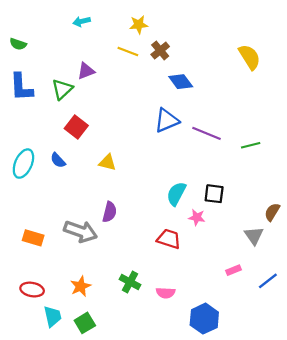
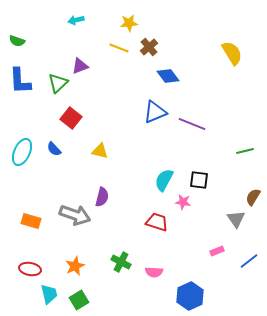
green line: (251, 145) -> (245, 151), moved

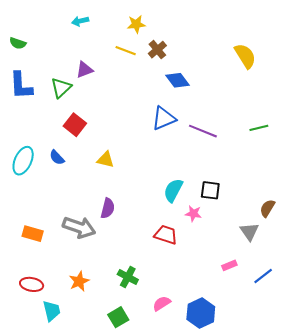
green line: (245, 151) -> (259, 128), moved
pink semicircle: (154, 272) -> (162, 303), moved, turned 144
green square: (79, 300) -> (118, 317), moved

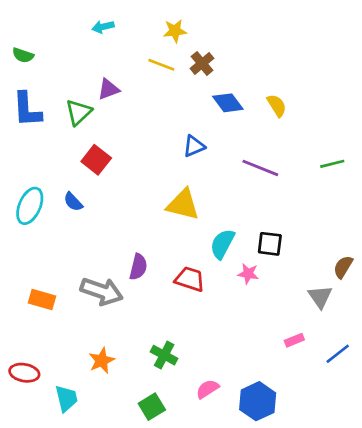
yellow semicircle: (245, 56) -> (277, 105), moved, size x0.7
blue triangle: (164, 118) -> (194, 146), moved, size x0.7
yellow triangle: (106, 160) -> (183, 205), moved, size x1.5
red trapezoid: (166, 235) -> (190, 279), moved
red ellipse: (32, 284) -> (24, 373), moved

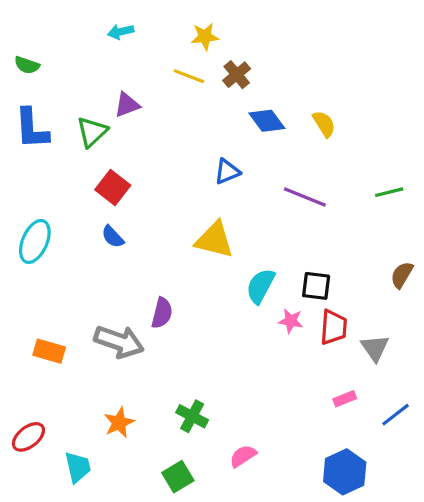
blue semicircle: (73, 202) -> (113, 237), moved
brown semicircle: (343, 267) -> (402, 275), moved
red trapezoid: (190, 279) -> (334, 327), moved, turned 76
red ellipse: (24, 373) -> (28, 437), turned -48
blue hexagon: (258, 401) -> (345, 472), moved

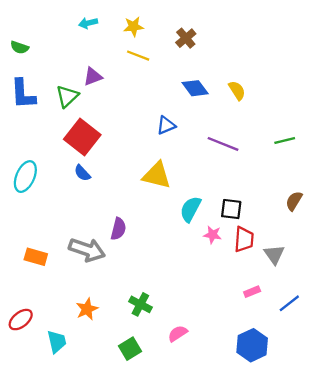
yellow star: (205, 36) -> (133, 27), moved
brown cross: (237, 75) -> (186, 38), moved
red square: (113, 187) -> (82, 137), size x1.4

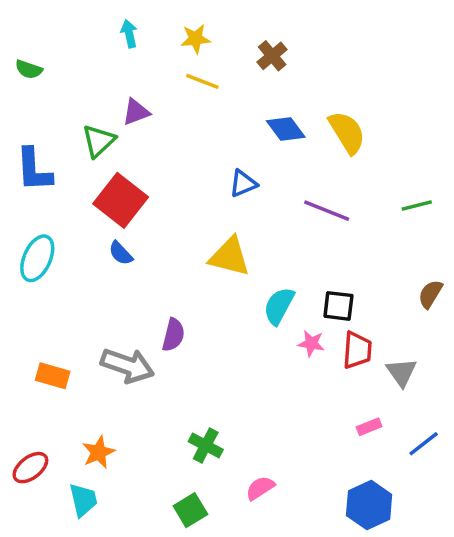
cyan arrow: (88, 23) -> (129, 34), turned 90
yellow semicircle: (237, 90) -> (347, 132), size x1.5
blue L-shape: (23, 94) -> (34, 170), moved
orange star: (87, 309) -> (99, 452), moved

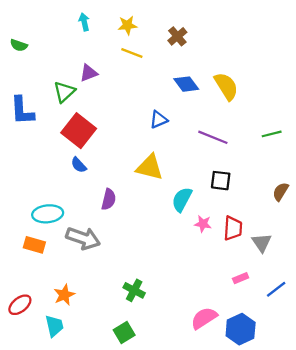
cyan ellipse: (37, 258) -> (48, 214), moved, turned 60
black square: (338, 306) -> (221, 181), moved
purple semicircle: (173, 335) -> (109, 199), moved
pink semicircle: (260, 488) -> (204, 318), moved, size x1.4

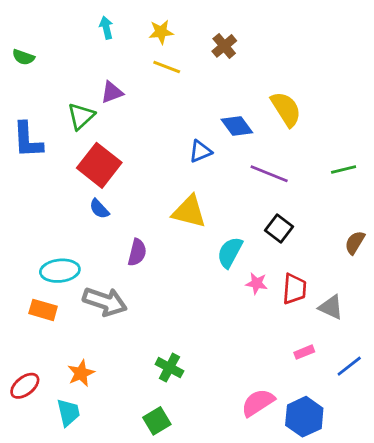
blue diamond: (186, 84) -> (237, 126), moved
black square: (221, 181) -> (279, 229), turned 30
gray triangle: (262, 243) -> (331, 307), turned -30

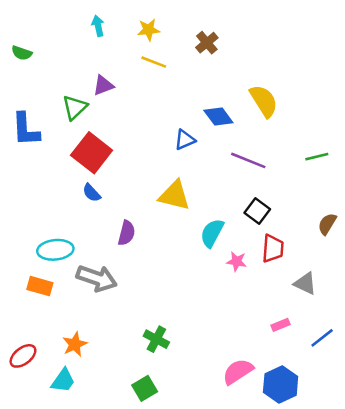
red trapezoid: (294, 289) -> (273, 249), moved
cyan trapezoid: (68, 412) -> (63, 381), turned 48

